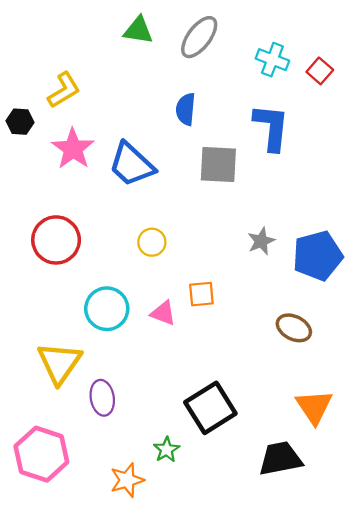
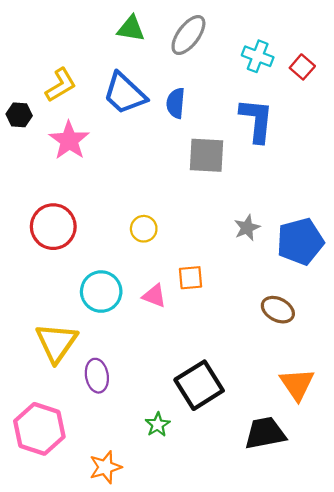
blue trapezoid: (132, 164) -> (125, 94), moved
orange star: (127, 480) -> (105, 467), moved

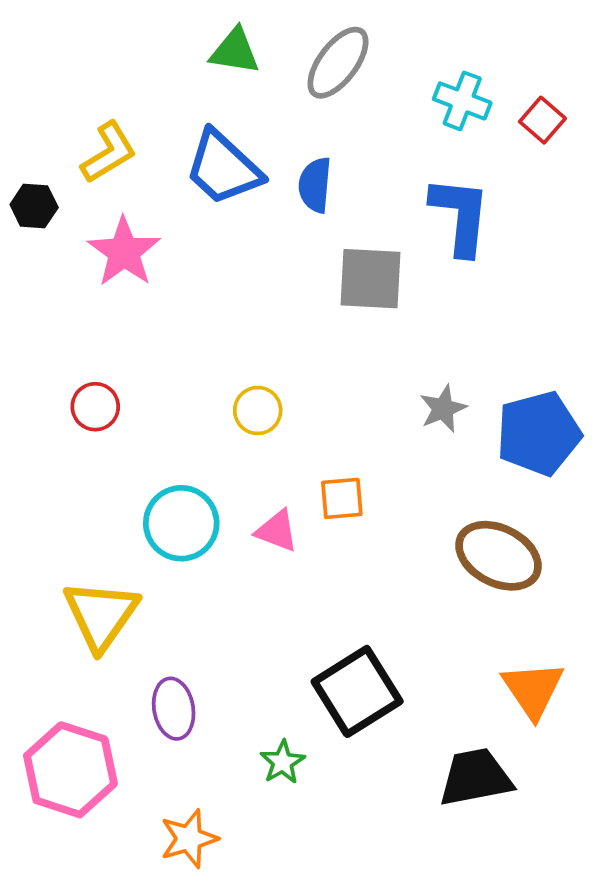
red circle: (53, 227) -> (95, 407), size x0.6
brown ellipse: (278, 310) -> (499, 556), size x1.4
purple ellipse: (97, 376) -> (174, 709), moved

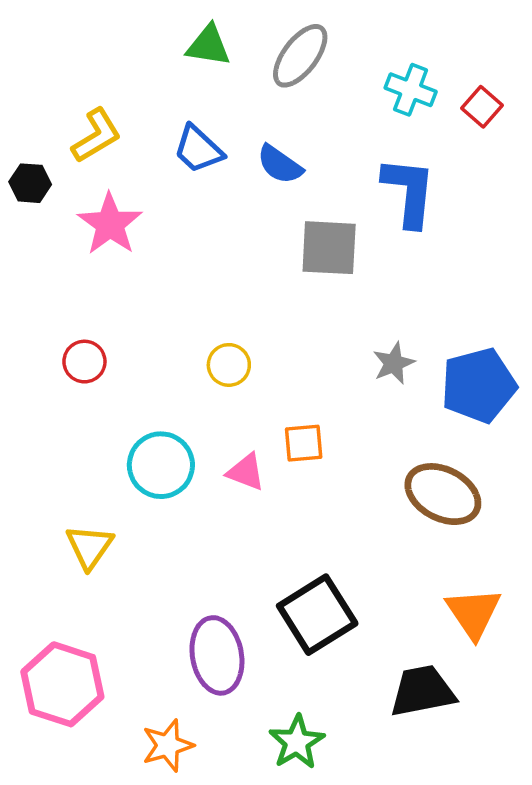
blue trapezoid: (223, 168) -> (198, 149), size x0.7
blue semicircle: (315, 185) -> (280, 165), turned -60
yellow triangle: (101, 615) -> (90, 547), size x0.7
purple ellipse: (174, 709) -> (217, 655), moved, size x1.4
green star: (283, 762) -> (297, 742), moved, size x1.4

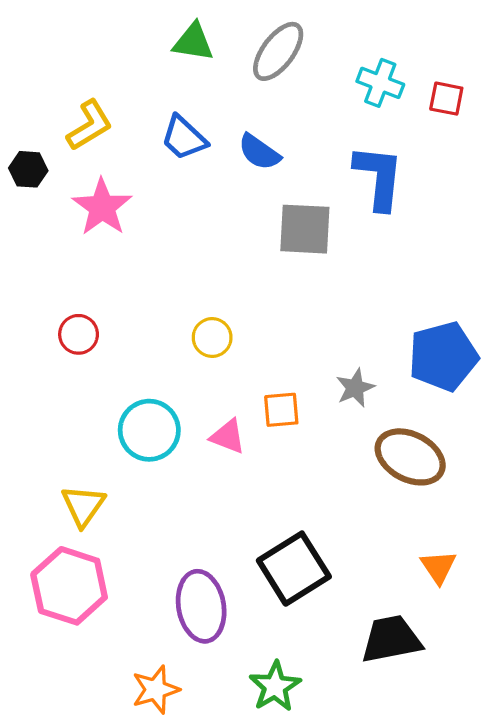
red square: (482, 107) -> (446, 99), turned -30
gray star: (394, 363) -> (355, 388), moved
orange triangle: (473, 613) -> (438, 567), size x0.7
pink hexagon: (62, 684) -> (69, 586), moved

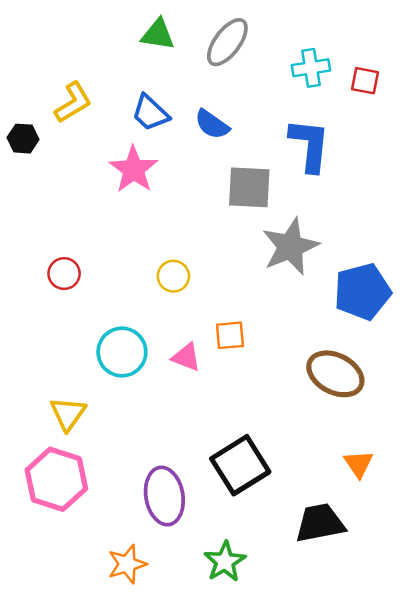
cyan cross: (380, 83) -> (311, 68), turned -30
pink star: (102, 207) -> (134, 169), moved
gray star: (355, 388) -> (290, 247), moved, size x1.8

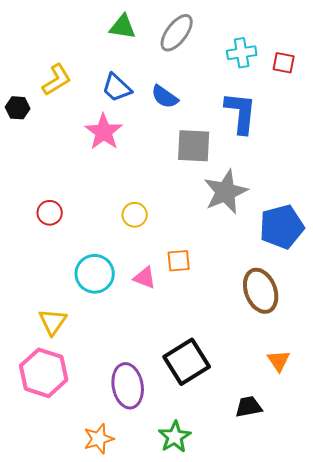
brown ellipse: (335, 374) -> (261, 291), turned 42
black trapezoid: (320, 523) -> (249, 407), size x0.7

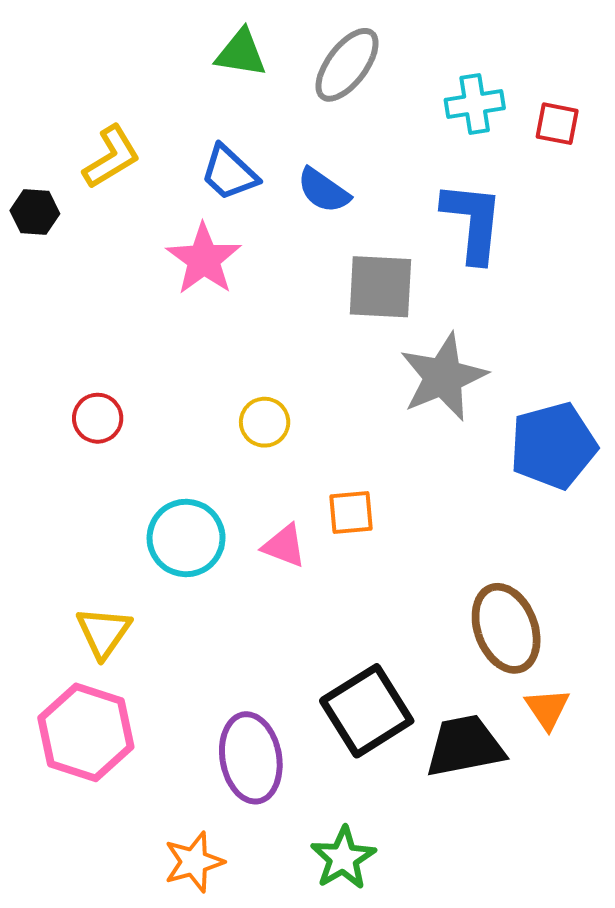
brown ellipse: (261, 291) -> (506, 628), moved
black trapezoid: (249, 407) -> (465, 746), moved, size x1.5

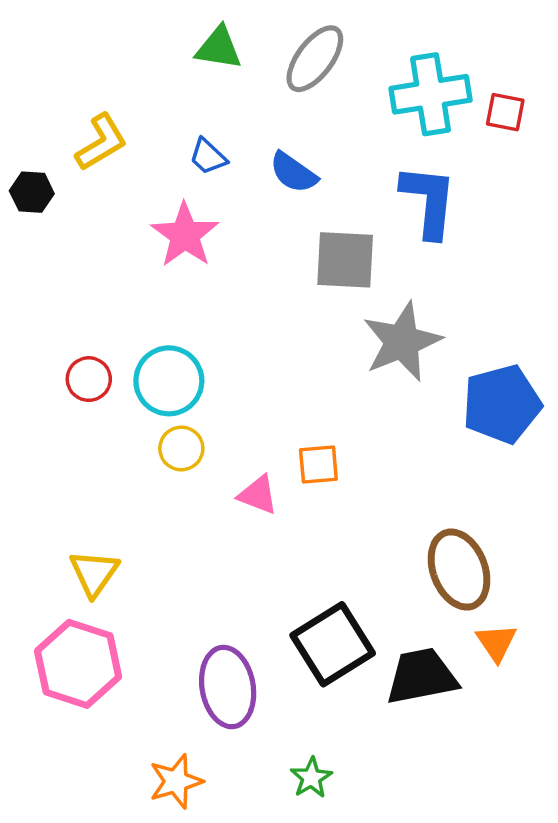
cyan cross: (475, 104) -> (431, 94), size x1.5
blue trapezoid: (229, 173) -> (208, 157), size x0.7
yellow circle: (265, 422) -> (181, 448), moved
cyan circle: (186, 538) -> (169, 381), moved
green star: (343, 858) -> (311, 778), size x0.7

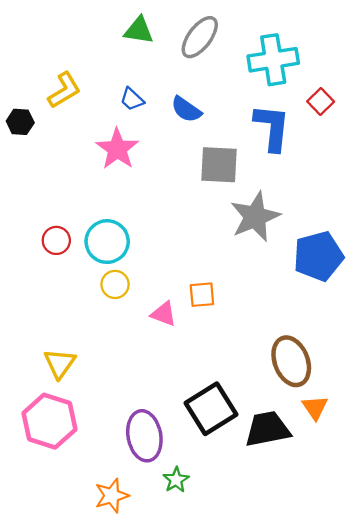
red square: (505, 112) -> (321, 102), moved, turned 35
green star: (311, 778) -> (176, 480), moved

